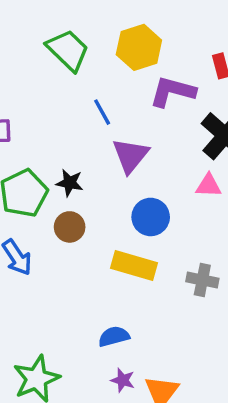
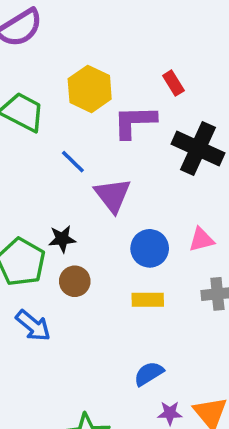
pink triangle: (209, 186) -> (201, 240), moved
yellow rectangle: (134, 266) -> (148, 300), size x0.7

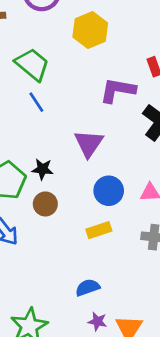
yellow hexagon: (90, 89) -> (90, 30), moved
blue line: (73, 162) -> (36, 102), moved
yellow rectangle: (148, 300) -> (99, 230), turned -30

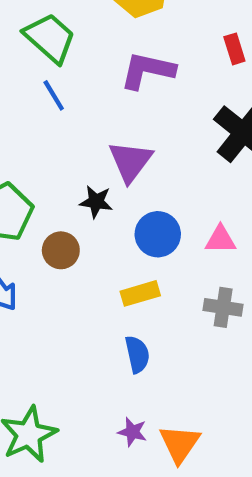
purple L-shape: (118, 90) -> (147, 70), moved
black star: (42, 169) -> (96, 202), moved
blue semicircle: (88, 288) -> (137, 354), moved, turned 95

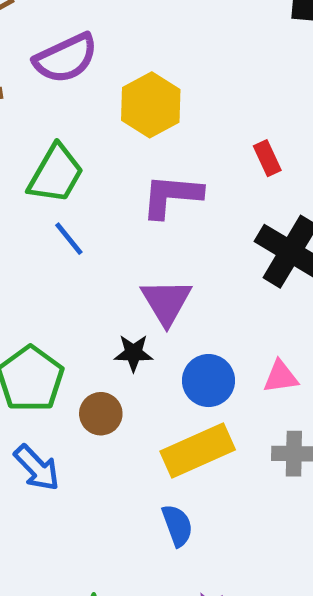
green trapezoid: (50, 38) -> (56, 174), turned 86
yellow rectangle: (140, 293) -> (198, 451), size x1.6
blue semicircle: (137, 354) -> (177, 525), moved

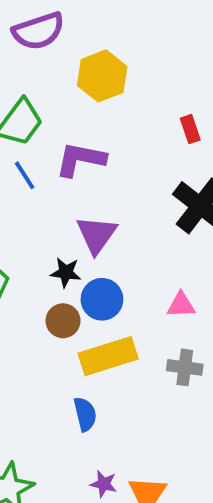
purple L-shape: (172, 196) -> (80, 159), moved
blue circle: (208, 381) -> (102, 299), moved
brown circle: (101, 414) -> (63, 321), moved

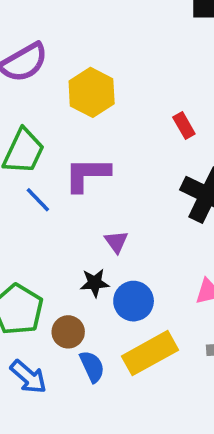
purple triangle: (97, 235) -> (116, 242), size x0.6
brown circle: (63, 321) -> (68, 332), moved
blue semicircle: (85, 414) -> (92, 366), moved

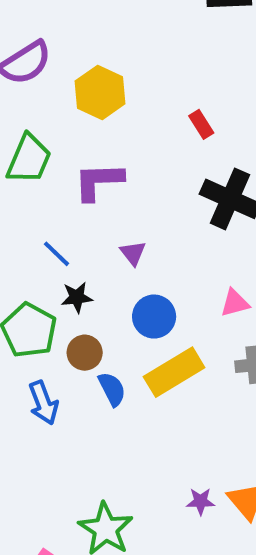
blue line: (38, 200) -> (56, 254), moved
black star: (95, 283) -> (77, 297), moved
blue arrow: (28, 377) -> (43, 403), turned 30

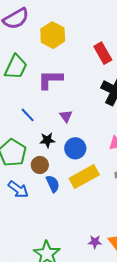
red rectangle: (201, 124) -> (103, 53), size x1.5
black star: (77, 297) -> (47, 140), moved
blue arrow: (43, 403) -> (18, 189), turned -35

